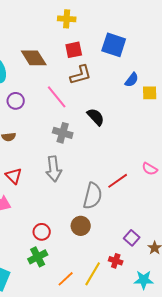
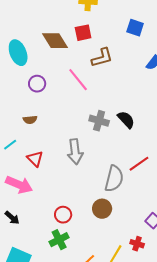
blue square: (114, 45) -> (135, 28), size x0.7
red square: (74, 50) -> (83, 33), moved
black semicircle: (96, 117) -> (126, 120), moved
gray cross: (63, 133) -> (99, 121), moved

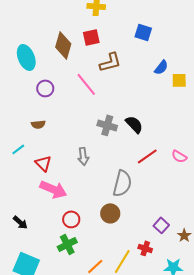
brown diamond: (55, 41) -> (63, 45), turned 48
gray arrow: (75, 152) -> (83, 156), size x0.7
red line: (139, 164) -> (147, 156), moved
pink arrow: (19, 185) -> (53, 189), moved

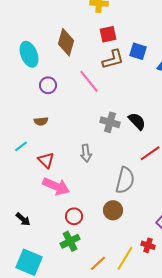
blue square: (143, 32) -> (138, 51), moved
red square: (91, 37) -> (108, 34), moved

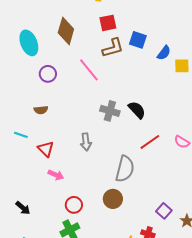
cyan line: (21, 146) -> (21, 135), turned 56
pink arrow: (56, 186) -> (56, 175), size x0.6

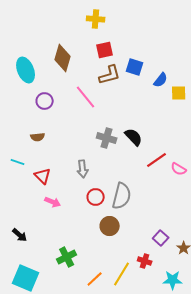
red line: (150, 142) -> (157, 160), moved
red circle: (74, 205) -> (96, 197), moved

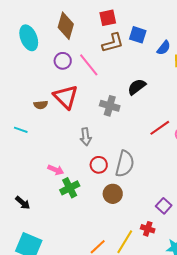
purple circle: (45, 101) -> (63, 61), moved
black semicircle: (134, 137) -> (137, 87), moved, turned -84
red triangle: (43, 176) -> (66, 97), moved, size x1.5
green cross: (67, 257) -> (70, 188), moved

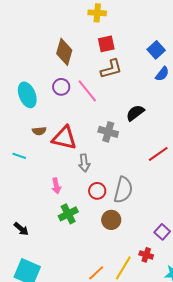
blue square: (138, 35) -> (156, 50), moved, turned 30
cyan ellipse: (29, 38) -> (27, 95), moved
red triangle: (66, 97) -> (64, 138), moved, turned -32
pink arrow: (56, 170) -> (56, 186), moved, turned 56

